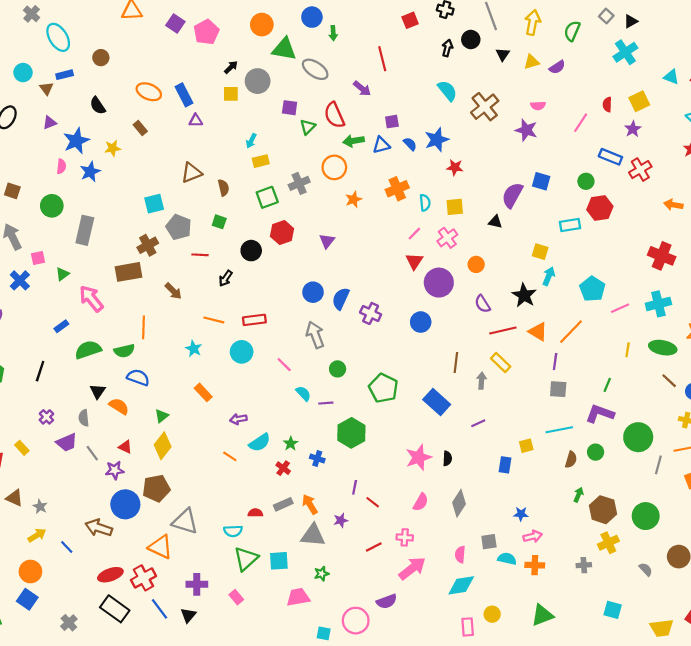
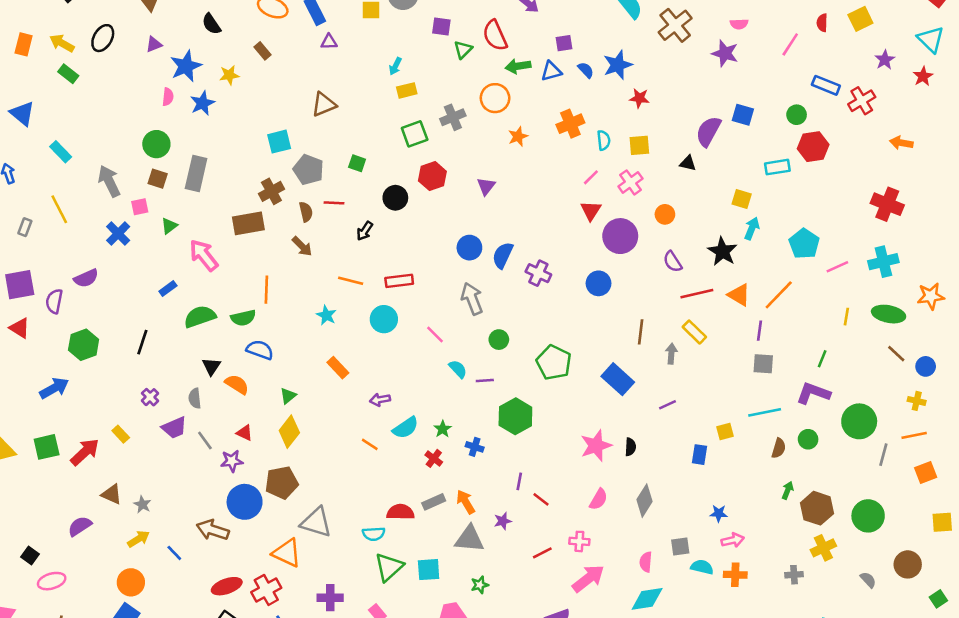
purple star: (633, 129) -> (885, 60), moved
brown semicircle: (223, 188) -> (306, 212), moved
brown square: (12, 191) -> (158, 179), moved
red semicircle: (255, 513) -> (400, 512), size x1.5

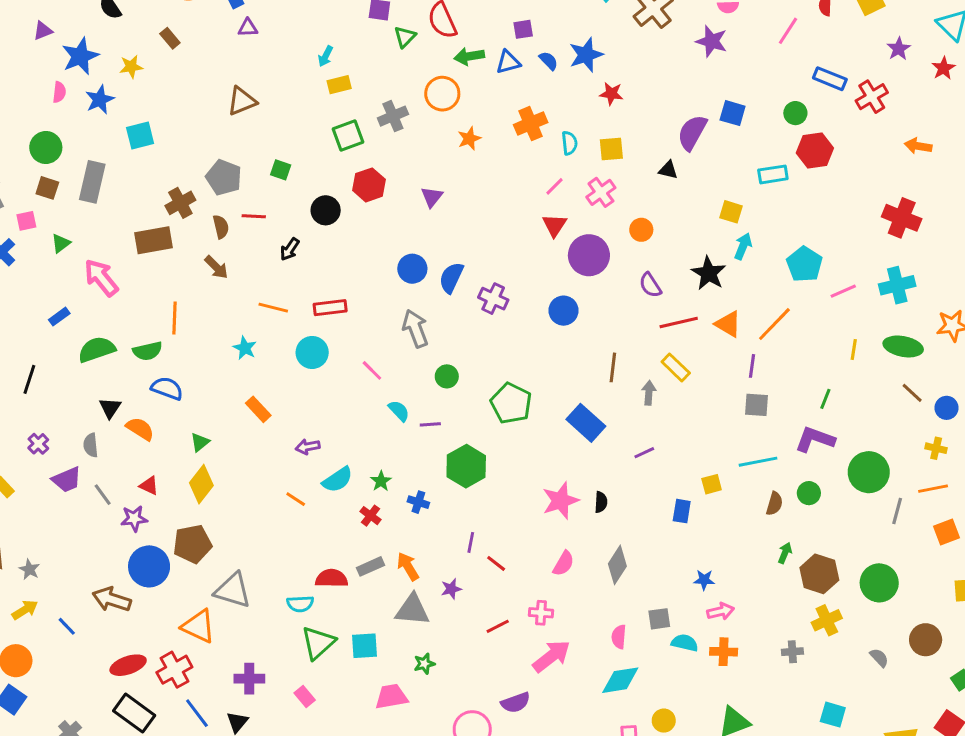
cyan square: (279, 142) -> (140, 136), moved

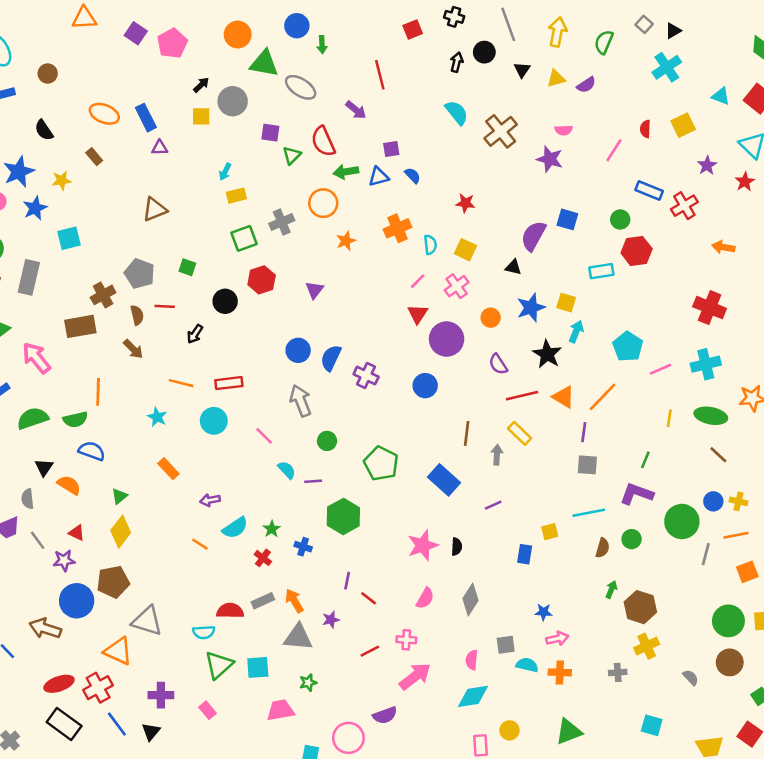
blue star: (586, 55) -> (531, 308), moved
yellow square: (611, 149) -> (465, 250), turned 30
blue circle: (947, 408) -> (713, 501), moved
green circle: (879, 583) -> (728, 621), moved

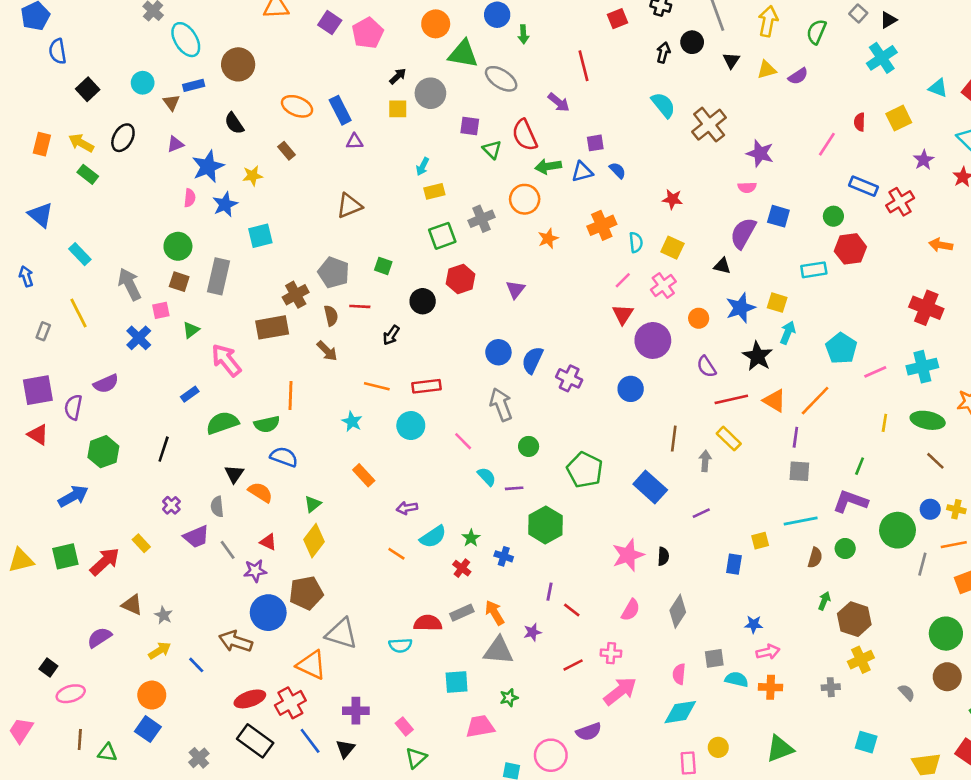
brown circle: (48, 74) -> (238, 64), size x1.6
pink semicircle: (564, 130) -> (747, 187), moved
green triangle: (292, 155) -> (492, 149), turned -30
green triangle: (219, 665) -> (416, 758), moved, size x0.7

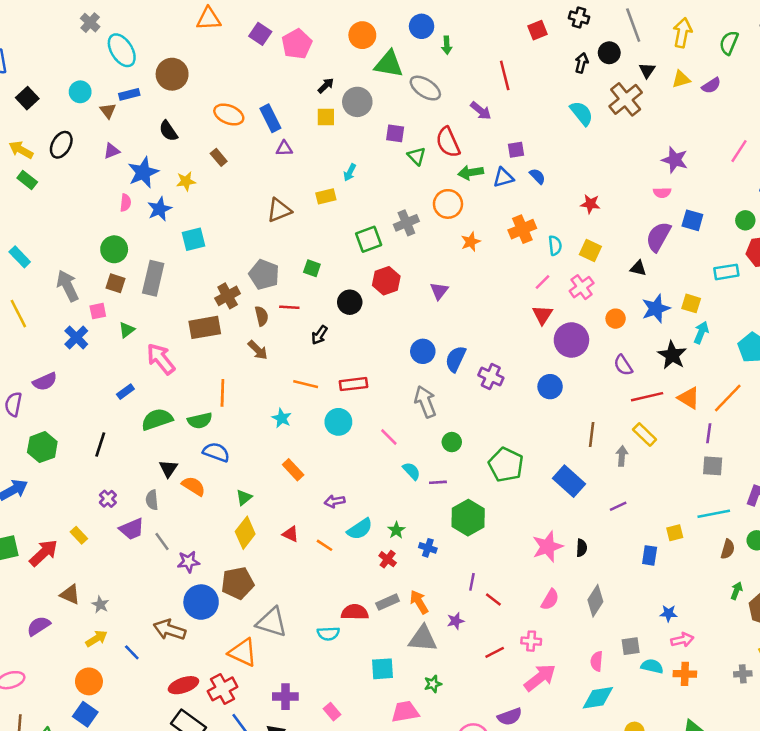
brown cross: (709, 125) -> (626, 99), moved
yellow rectangle: (434, 191) -> (326, 196), moved
red triangle: (268, 542) -> (291, 534), moved

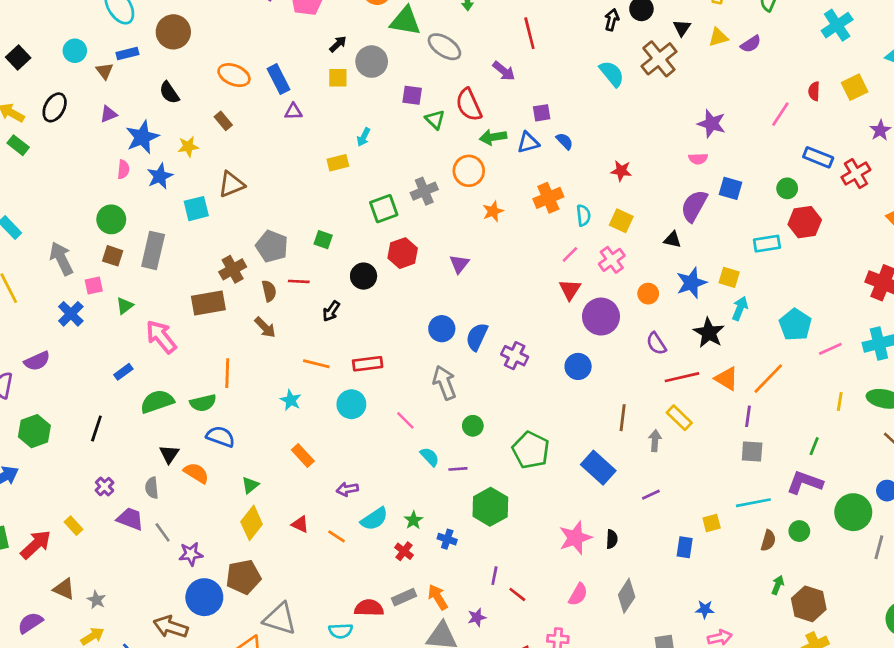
brown triangle: (279, 210) -> (231, 184), moved
purple trapezoid: (132, 529) -> (130, 519), turned -136

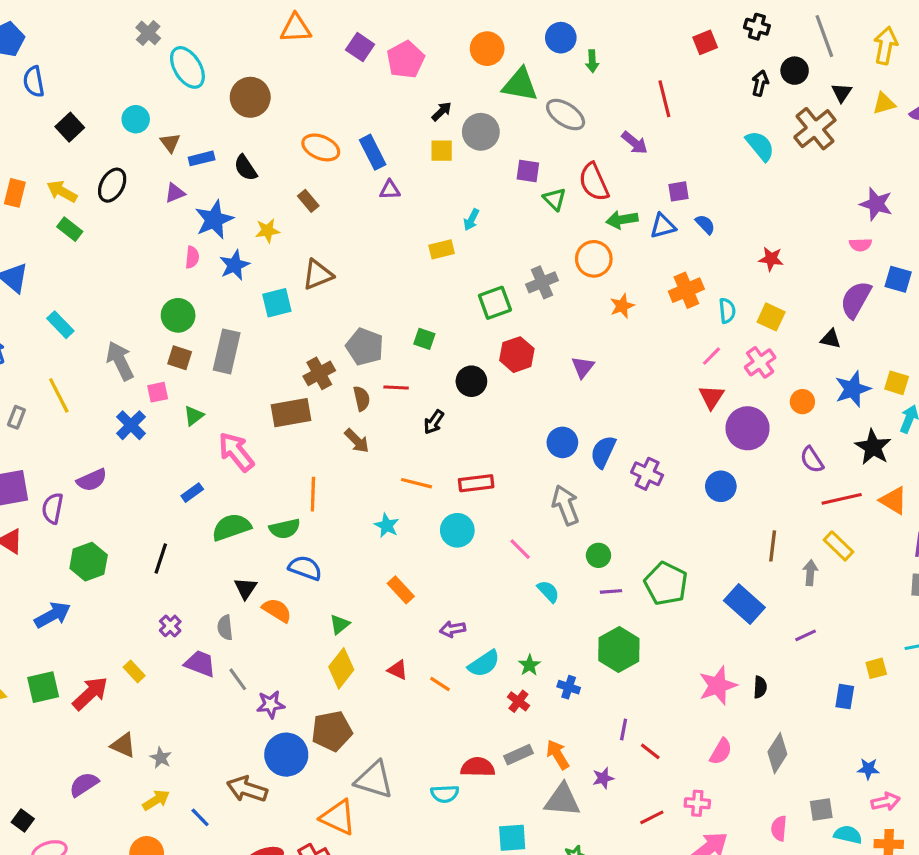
blue rectangle: (127, 53) -> (202, 158), moved
purple line: (458, 469) -> (611, 591), moved

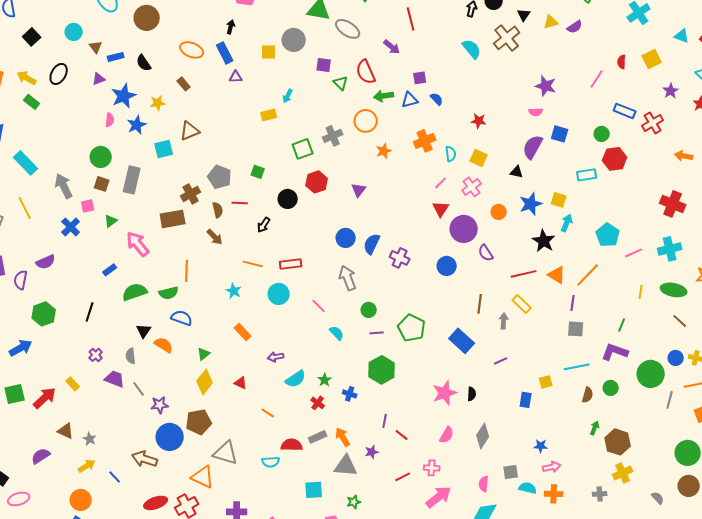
black arrow: (442, 111) -> (231, 27), moved, turned -32
cyan rectangle: (60, 325) -> (26, 163), size x1.4
purple semicircle: (812, 460) -> (486, 253), moved
orange line: (440, 684) -> (268, 413), moved

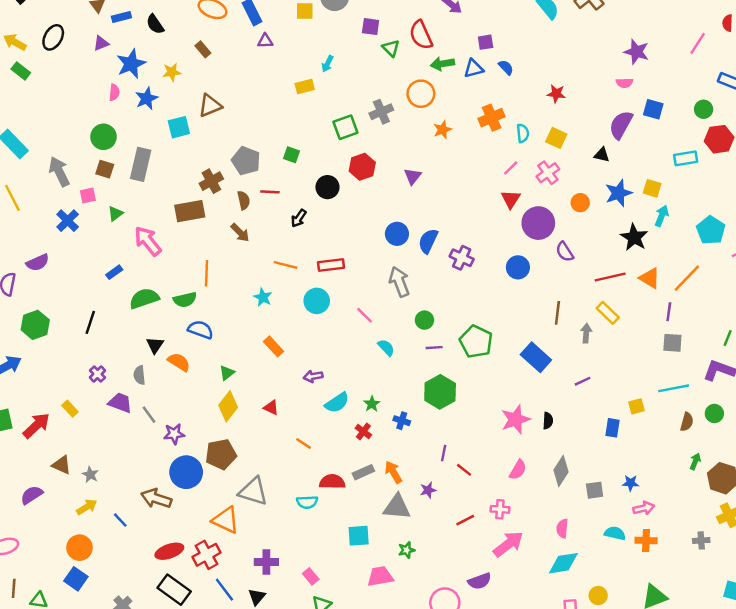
gray square: (511, 472) -> (595, 490), moved

